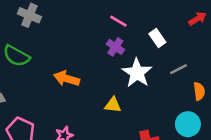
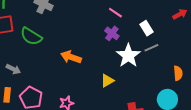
gray line: (179, 69) -> (151, 48), moved
yellow triangle: (113, 105) -> (107, 81), turned -40

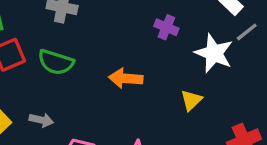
purple cross: (112, 33) -> (166, 27), moved

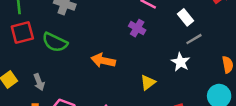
white star: (214, 53) -> (181, 62), moved, size x0.7
gray arrow: (41, 120) -> (39, 82), turned 49

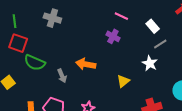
red square: (22, 32) -> (18, 43), turned 36
green semicircle: (55, 42) -> (35, 63), moved
gray arrow: (39, 82) -> (62, 76), moved

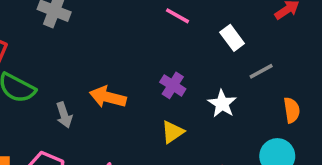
purple cross: (113, 36) -> (173, 85), moved
gray line: (160, 44) -> (261, 71), moved

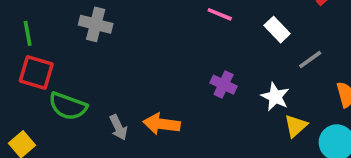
orange arrow: (108, 97) -> (162, 124), moved
yellow triangle: (173, 132) -> (296, 126), moved

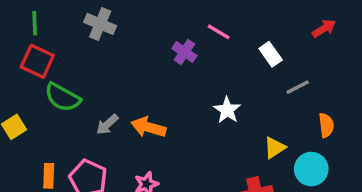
purple cross: (224, 85) -> (184, 52), moved
white star: (275, 97) -> (227, 110), moved
gray arrow: (118, 127) -> (107, 124), turned 65

